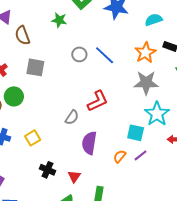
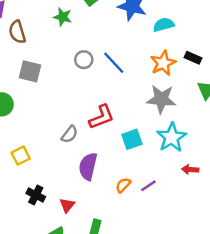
cyan semicircle: (154, 20) -> (164, 25), moved
cyan square: (136, 133) -> (132, 139), moved, turned -36

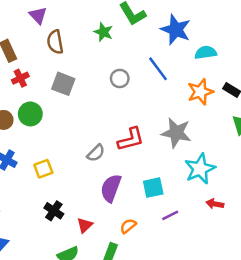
blue line: (114, 63) -> (158, 69), moved
gray star: (161, 99) -> (176, 133), moved
cyan square: (132, 139) -> (153, 188), moved
orange semicircle: (123, 185) -> (128, 226), moved

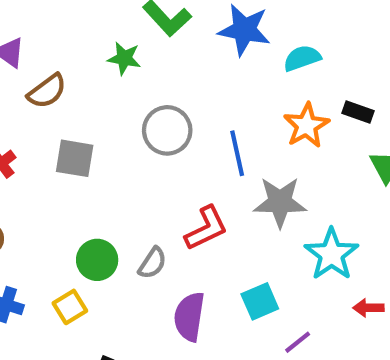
brown semicircle: (55, 42) -> (47, 91), turned -105
blue line: (158, 69) -> (237, 153), moved, turned 35
gray circle: (120, 78) -> (167, 130), size x1.5
green circle: (30, 114) -> (97, 260), moved

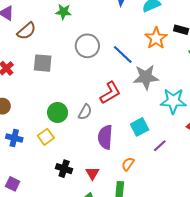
blue line: (237, 153) -> (123, 55), turned -30
cyan star: (331, 254) -> (173, 101), turned -30

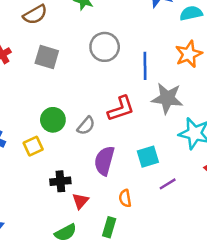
blue line: (123, 55) -> (145, 66), turned 35
orange semicircle: (128, 164) -> (125, 198), turned -56
black cross: (64, 169) -> (60, 181), moved, turned -35

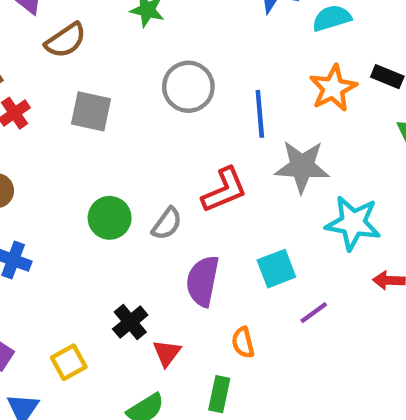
yellow square: (33, 146) -> (69, 362), moved
black cross: (60, 181) -> (130, 322), turned -30

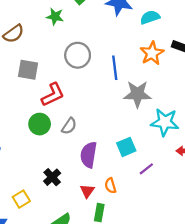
red L-shape: (224, 190) -> (53, 95), moved
red triangle: (167, 353) -> (87, 191), moved

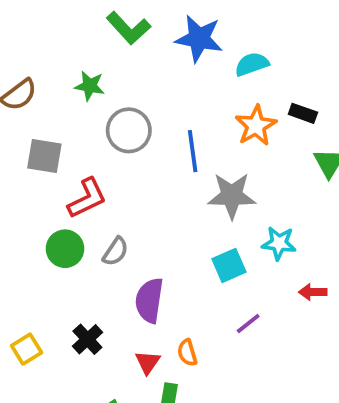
green star: (55, 17) -> (90, 86), moved
cyan star: (165, 122) -> (279, 243), size x0.7
cyan square: (126, 147) -> (229, 265), moved
yellow square: (21, 199) -> (27, 349), moved

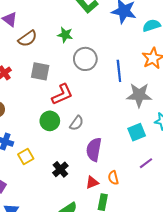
yellow square: (27, 349) -> (26, 156), moved
red triangle: (148, 362) -> (92, 182), turned 32

